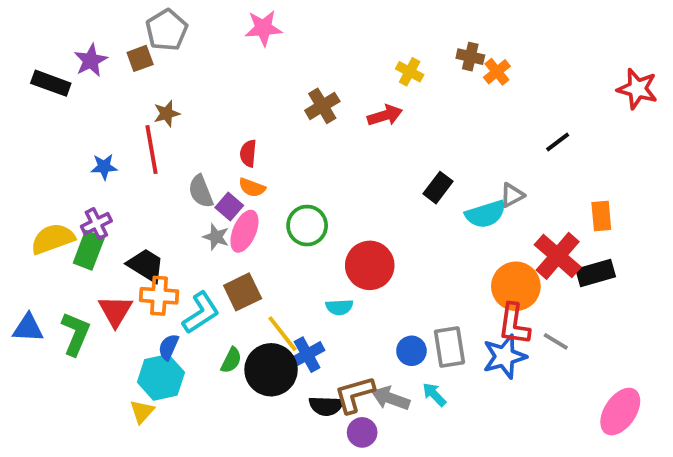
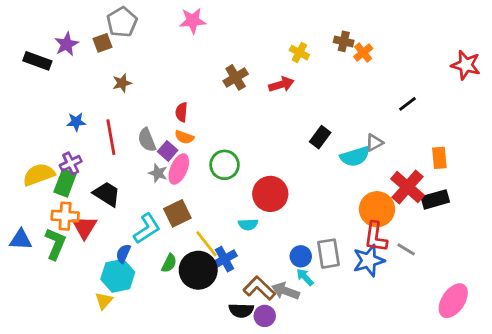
red line: (151, 150) -> (111, 137), moved
orange cross: (159, 296) -> (65, 216), moved
brown L-shape: (355, 394) -> (259, 288), turned 60
cyan arrow: (434, 394) -> (305, 277), moved
black semicircle: (326, 406) -> (241, 310), moved

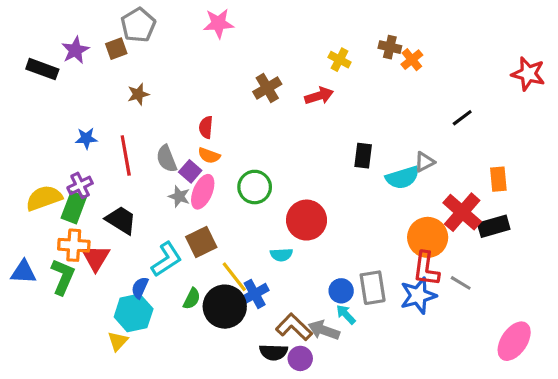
black rectangle: (320, 137) -> (363, 156), turned -30

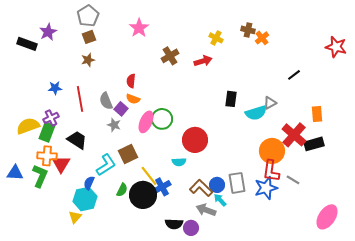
pink star: (218, 23) -> (139, 28), moved, turned -30
brown square: (116, 49) -> (89, 37), moved
pink ellipse: (203, 192) -> (146, 122), moved
brown L-shape: (294, 327) -> (201, 188), moved

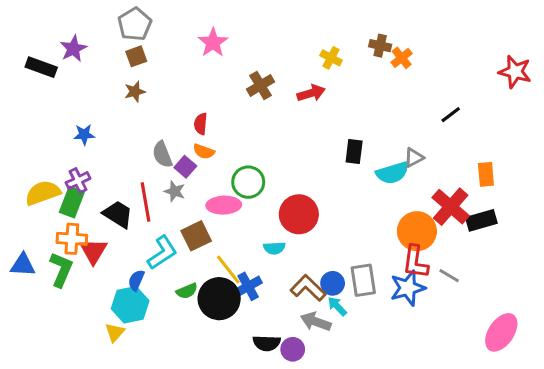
red line: (80, 99) -> (145, 202), moved
pink ellipse: (146, 122) -> (224, 205), moved, turned 65
green semicircle: (122, 190) -> (187, 291), turned 40

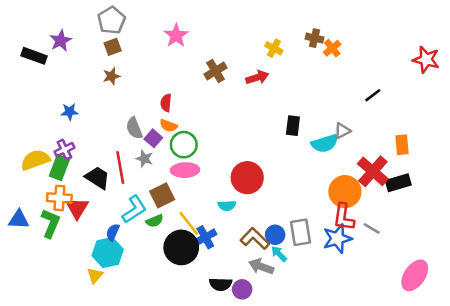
green circle: (248, 182) -> (184, 145), moved
green semicircle: (187, 291) -> (155, 221), moved

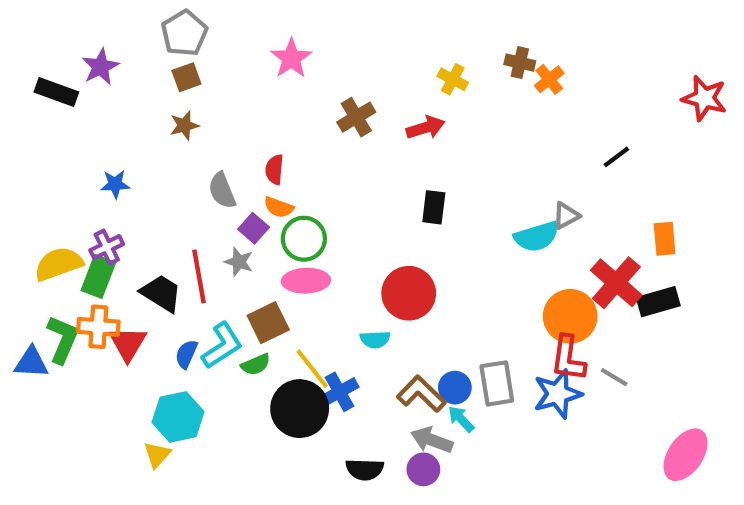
black rectangle: (293, 126) -> (434, 207), moved
gray semicircle: (134, 128) -> (222, 190), moved
green L-shape: (51, 223) -> (63, 339), moved
blue semicircle: (113, 232) -> (186, 354), moved
purple circle: (242, 289) -> (423, 469), moved

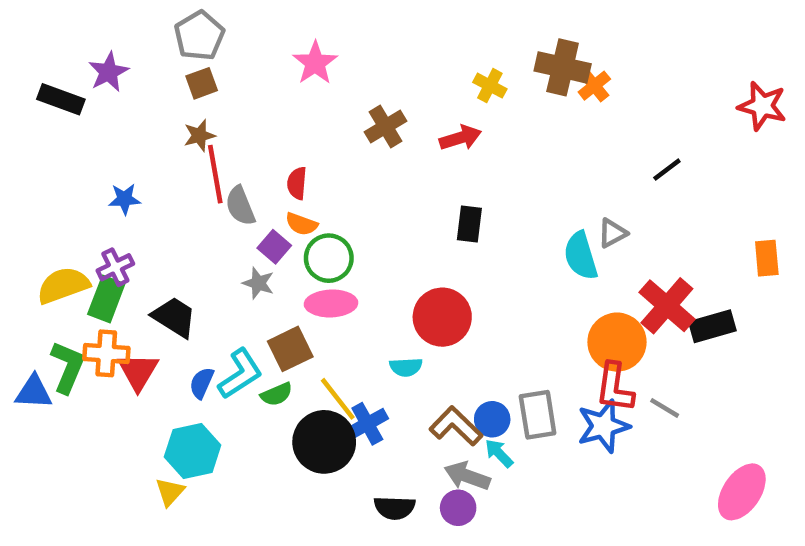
brown cross: (520, 63) -> (563, 67), size x1.6
cyan semicircle: (537, 237) -> (581, 256), turned 90
orange rectangle: (665, 239) -> (767, 258), moved
red line: (199, 276) -> (215, 174), moved

